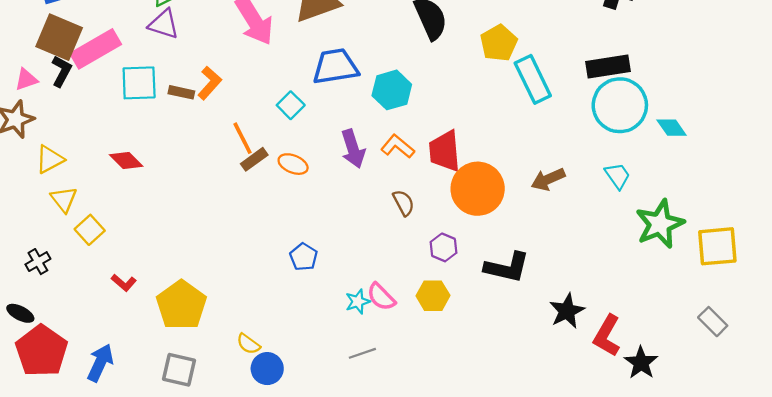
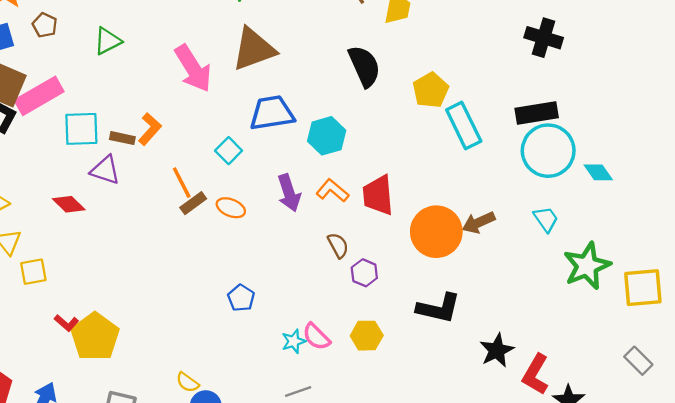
purple triangle: (164, 24) -> (105, 170), moved
orange circle: (478, 189) -> (436, 232), moved
yellow square: (90, 230) -> (33, 272), turned 32
purple hexagon: (444, 247) -> (364, 273), moved
yellow pentagon: (181, 305) -> (95, 337), moved

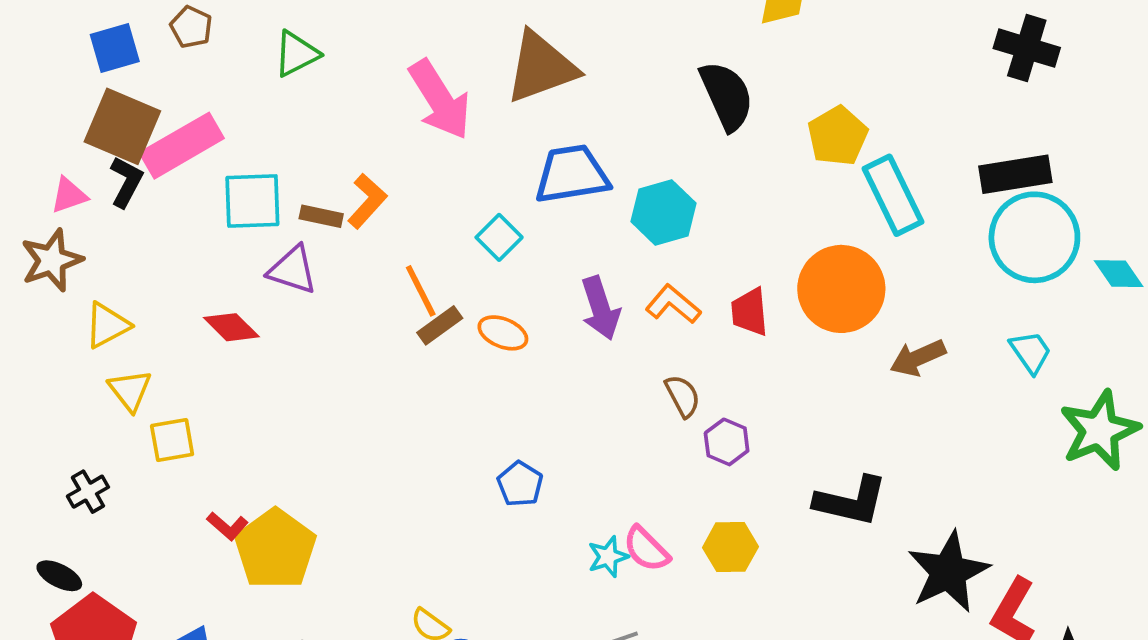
red trapezoid: (378, 195) -> (750, 312), size x0.7
orange circle: (436, 232) -> (841, 289), moved
black star: (497, 350) -> (948, 572), size x1.4

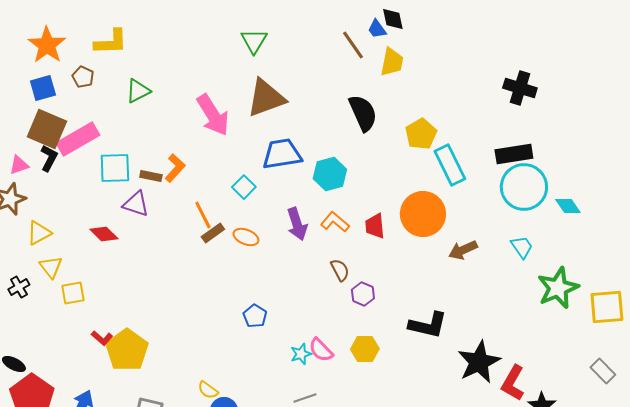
black cross: (88, 492) -> (19, 287), moved

